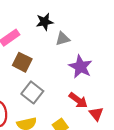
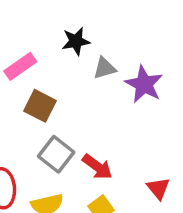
purple star: (80, 67) -> (144, 84), moved
red arrow: (78, 100) -> (97, 167), moved

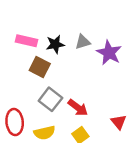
black star: (76, 41) -> (55, 44), moved
pink rectangle: (20, 66) -> (27, 41), turned 48

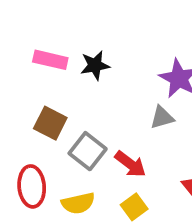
gray triangle: (83, 42) -> (162, 118), moved
brown square: (40, 67) -> (50, 123), moved

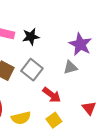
gray square: (88, 151) -> (32, 70), moved

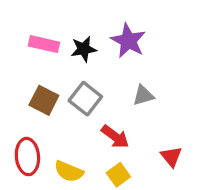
purple star: (80, 44) -> (128, 41), moved
yellow semicircle: (21, 118) -> (69, 171), turned 36

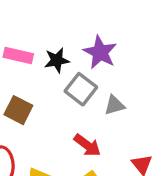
gray square: (85, 99) -> (81, 89), moved

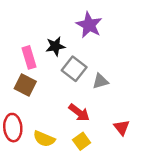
purple star: (100, 52) -> (89, 25), moved
pink rectangle: (18, 56) -> (29, 57), moved, turned 60

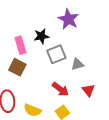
gray square: (74, 69) -> (56, 54), turned 30
red triangle: (122, 128) -> (88, 90), moved

